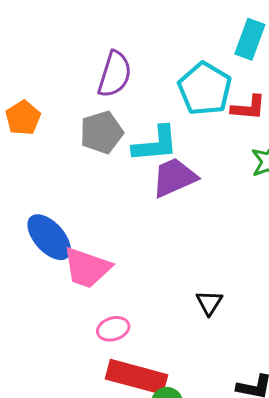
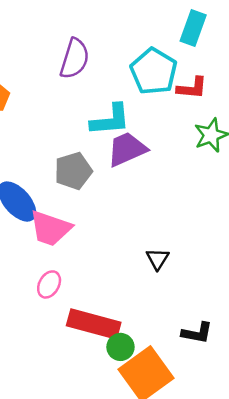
gray pentagon: (102, 132) -> (73, 171), moved
pink ellipse: (113, 329) -> (49, 284), moved, turned -44

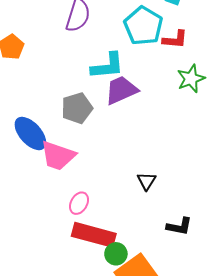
pink ellipse: (49, 284) -> (79, 203), moved
black L-shape: (197, 333) -> (179, 226), moved

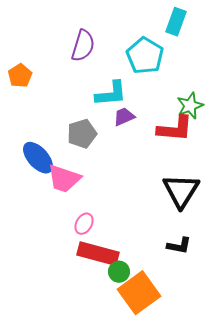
red L-shape: (175, 40) -> (175, 129), moved, size x1.5
purple trapezoid: (121, 90) -> (124, 117), size x0.7
black triangle: (147, 181) -> (181, 191), moved, size x2.0

